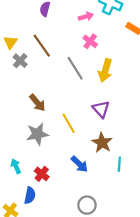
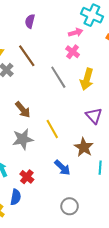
pink arrow: (86, 17) -> (76, 32), moved
purple triangle: (101, 109) -> (94, 116), moved

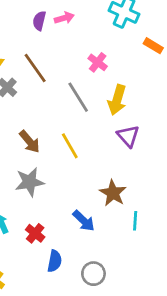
pink arrow: (76, 32) -> (64, 18), moved
purple triangle: (94, 116) -> (128, 136), moved
yellow line: (52, 129) -> (70, 146), moved
blue semicircle: (16, 197) -> (55, 261), moved

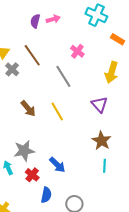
yellow arrow: (117, 100) -> (112, 72), moved
gray star: (30, 182) -> (24, 151), moved
brown star: (113, 193) -> (101, 141), moved
blue arrow: (84, 221) -> (57, 165), moved

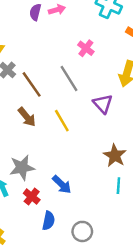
brown line: (32, 55) -> (32, 84), moved
purple triangle: (99, 104) -> (103, 104), moved

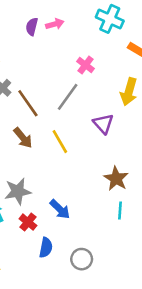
gray line: (69, 78) -> (68, 97), turned 68

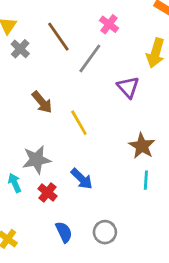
brown line: (28, 103) -> (58, 37), moved
yellow line: (60, 142) -> (79, 123), moved
blue semicircle: (46, 248) -> (64, 232), moved, turned -36

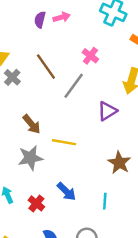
purple triangle: (128, 87) -> (107, 111), turned 40
yellow line: (79, 123) -> (64, 142), turned -50
gray star: (37, 160) -> (30, 158), moved
cyan line: (146, 180) -> (105, 201), moved

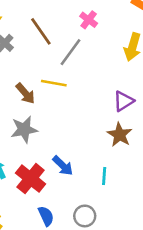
purple triangle: (107, 111) -> (123, 101), moved
yellow line: (64, 142) -> (54, 83), moved
red cross: (36, 203) -> (31, 179), size x1.6

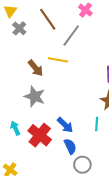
gray star: (24, 130) -> (35, 97), turned 30
cyan line: (104, 176) -> (97, 124), moved
blue semicircle: (46, 216) -> (70, 146), moved

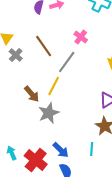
yellow line: (58, 60) -> (54, 86), turned -72
gray star: (35, 97) -> (49, 113), moved, turned 30

